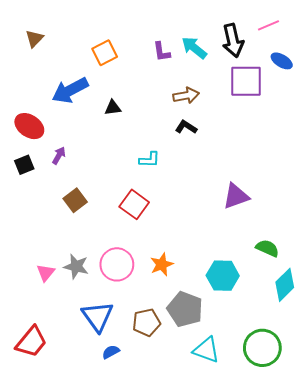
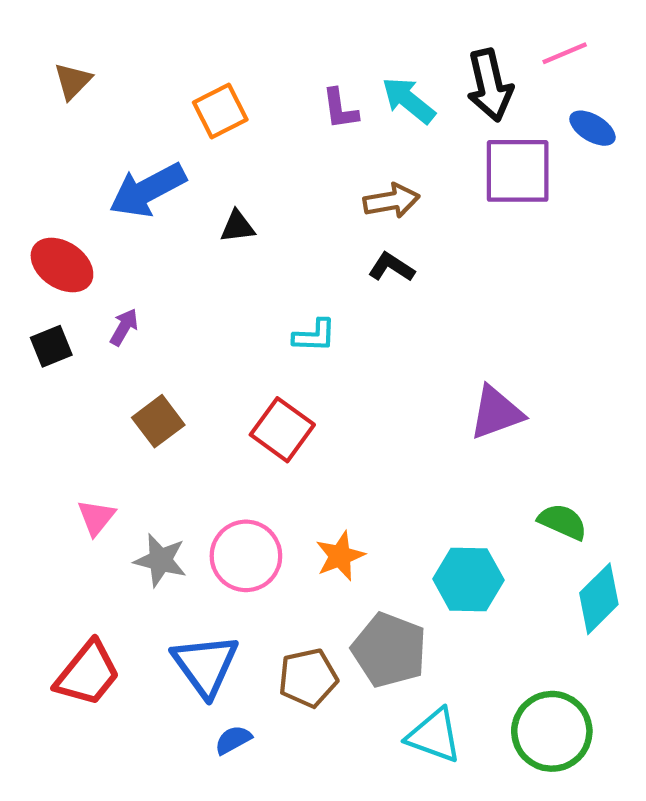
pink triangle: (46, 273) -> (96, 517), moved
red trapezoid: (31, 342) -> (88, 674), moved

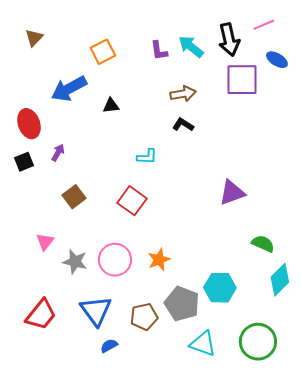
red ellipse: (62, 265) -> (29, 124), turned 36
cyan hexagon: (468, 579) -> (220, 288), moved

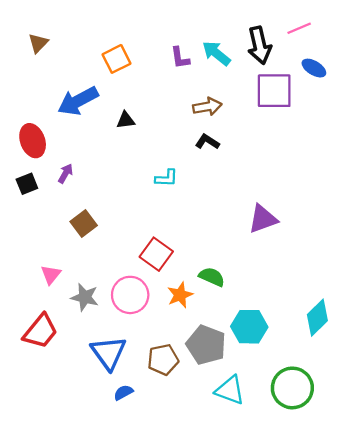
red square: (132, 201) -> (156, 254), moved
green semicircle: (263, 244) -> (212, 277), moved
red trapezoid: (41, 315) -> (41, 331), moved

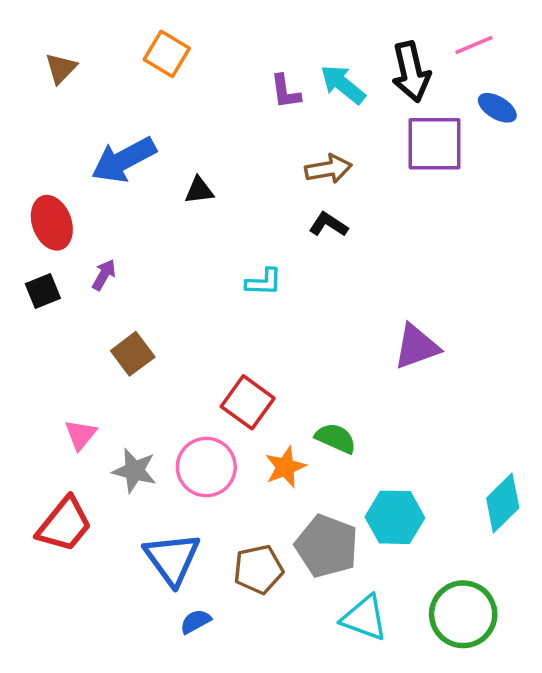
orange square: (117, 59) -> (167, 54), moved, turned -32

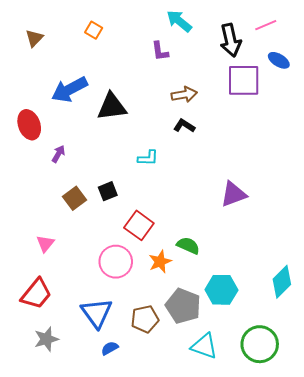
orange square: (167, 54) -> (94, 30), size x0.7
cyan arrow: (343, 84) -> (179, 21), moved
black triangle: (199, 190) -> (112, 107), size x1.8
black square: (43, 291) -> (108, 191), moved
gray star: (134, 471) -> (46, 339), moved, turned -30

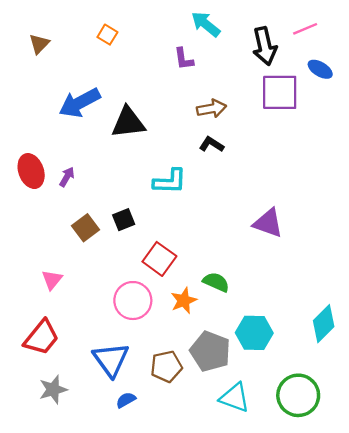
red ellipse: (29, 125) -> (31, 171), moved
cyan L-shape: (148, 158) -> (170, 181), size x1.4
purple triangle: (234, 194) -> (268, 223), turned 40

